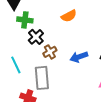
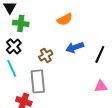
black cross: (36, 37) -> (14, 46), moved
blue arrow: (79, 57) -> (75, 47), moved

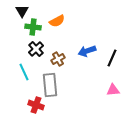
orange semicircle: (65, 19) -> (57, 21), moved
black cross: (14, 46) -> (36, 49), moved

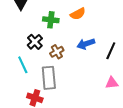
orange semicircle: (57, 21) -> (78, 14), moved
green cross: (33, 27) -> (51, 20), moved

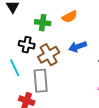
black cross: (35, 42) -> (27, 45), turned -35
brown cross: (57, 52) -> (49, 55), size x1.5

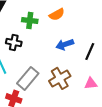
brown cross: (49, 55) -> (60, 78), moved
gray rectangle: (41, 81) -> (28, 78), turned 45

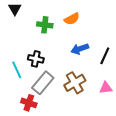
black cross: (14, 42) -> (36, 59), moved

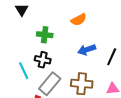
green cross: (45, 25) -> (45, 35), moved
brown cross: (75, 83) -> (82, 84), turned 35

